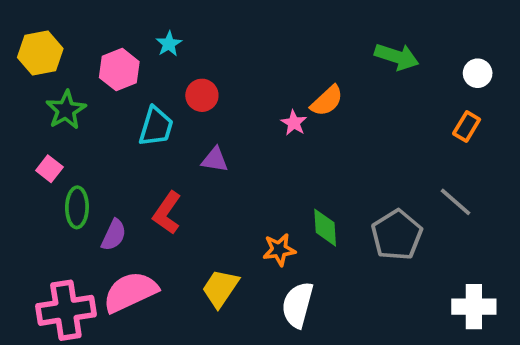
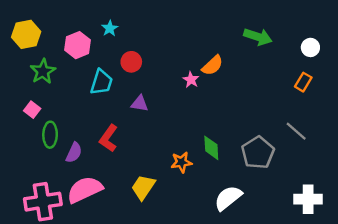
white semicircle: (298, 305) -> (228, 198), moved, turned 36

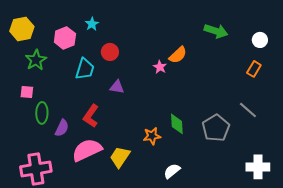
pink square: (32, 110) -> (27, 92), turned -32
pink semicircle: (85, 190) -> (87, 150), moved
white semicircle: (228, 198) -> (172, 171), moved, size x0.7

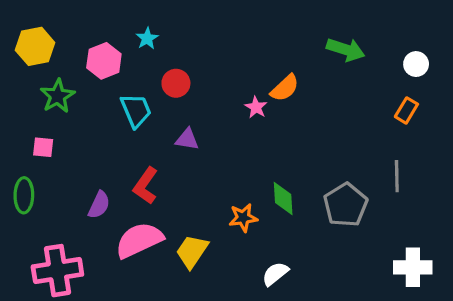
cyan trapezoid: (85, 69) -> (136, 110), turned -40
gray line: (248, 110) -> (397, 176), turned 48
green ellipse: (42, 113) -> (24, 195), moved

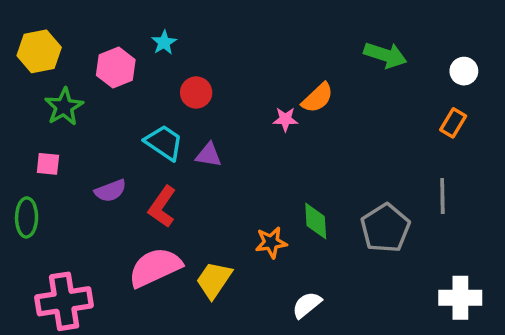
pink star: (256, 107) -> (285, 119), turned -30
cyan trapezoid: (136, 110) -> (164, 142), moved, turned -33
purple semicircle: (99, 205) -> (110, 191), moved, turned 44

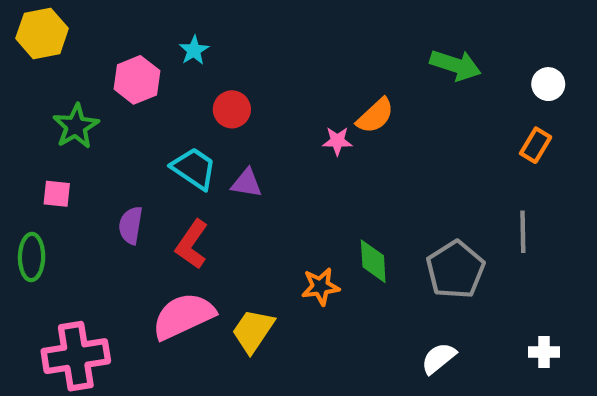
yellow hexagon: (39, 51) -> (42, 33), moved
purple semicircle: (110, 191) -> (131, 225), turned 120
white cross: (460, 298) -> (544, 352), size x0.6
white semicircle: (307, 305) -> (439, 358), moved

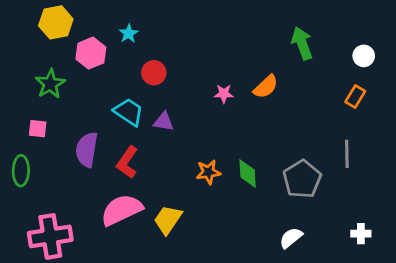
yellow hexagon: (42, 33) -> (56, 22), moved
green arrow: (455, 65) -> (302, 43), turned -128
orange semicircle: (375, 116) -> (266, 87), moved
purple semicircle: (131, 225) -> (87, 150), size x1.4
orange star: (320, 287) -> (208, 172), moved

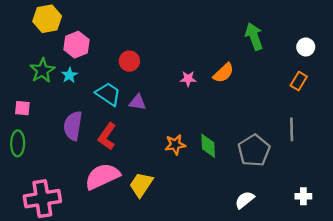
cyan star: (129, 34) -> (69, 75), moved
pink square: (38, 129) -> (22, 108), moved

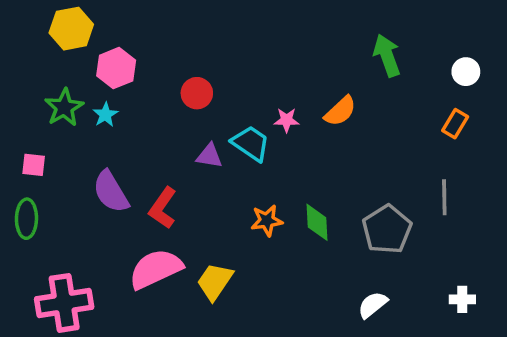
cyan trapezoid: (108, 94) -> (251, 143), moved
purple semicircle: (73, 126) -> (111, 192), turned -40

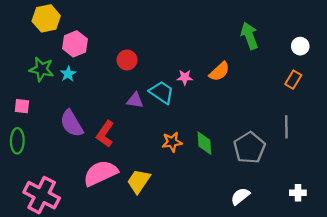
green star: (64, 107) -> (42, 69), turned -30
pink cross: (64, 303) -> (42, 195), turned 36

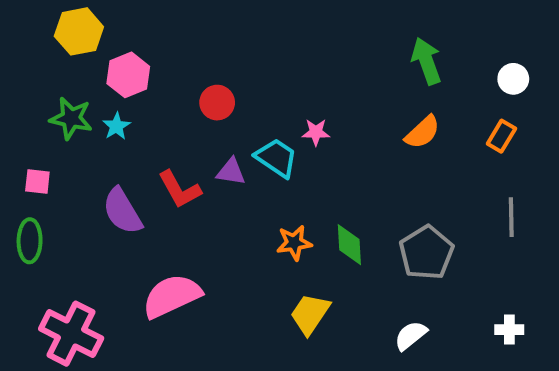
orange semicircle: (219, 72) -> (422, 132), moved
gray line: (286, 127) -> (511, 217), moved
red L-shape: (105, 134) -> (180, 189), moved, turned -64
yellow trapezoid: (139, 181) -> (310, 314), moved

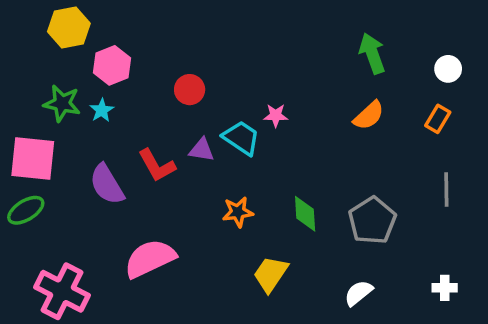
pink square: (37, 182) -> (33, 159), size x2.0
green ellipse: (30, 241) -> (26, 210), turned 57
orange star: (294, 243) -> (238, 212), moved

